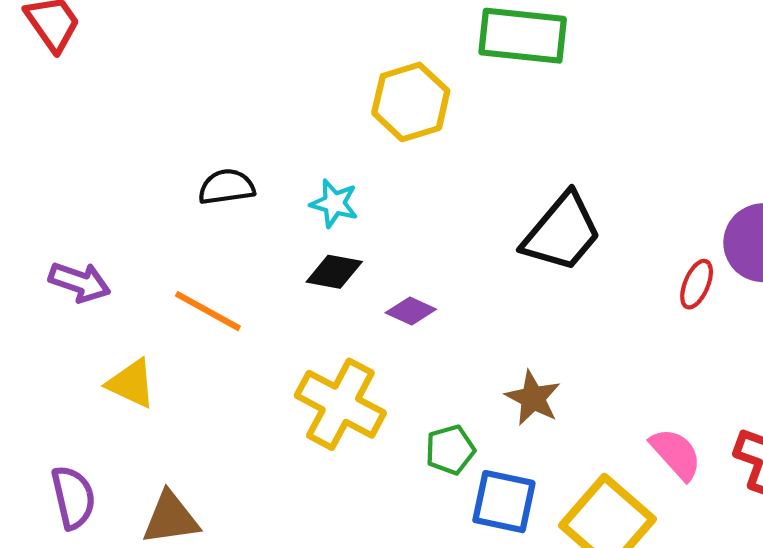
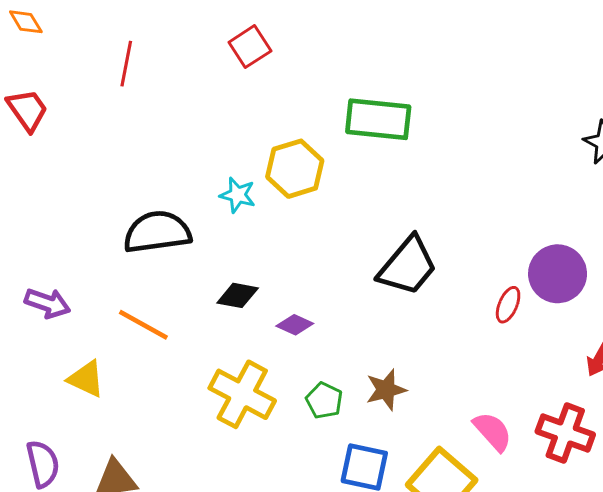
black semicircle: (227, 187) -> (157, 232), size x1.6
cyan star: (334, 203) -> (238, 195), moved
brown star: (533, 398) -> (386, 390), turned 30
green pentagon: (450, 450) -> (324, 401), moved, turned -30

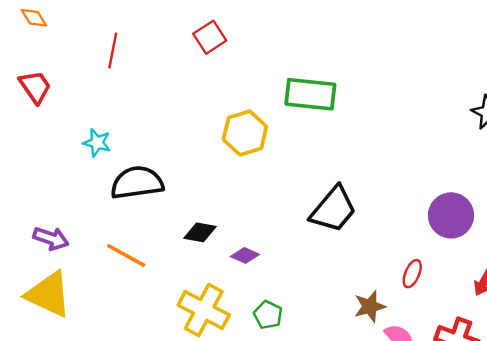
cyan star: (238, 195) -> (97, 143), moved
red ellipse: (508, 305) -> (412, 274), moved
yellow triangle: (86, 379) -> (48, 294), moved, size x1.6
brown star: (386, 390) -> (370, 306), moved

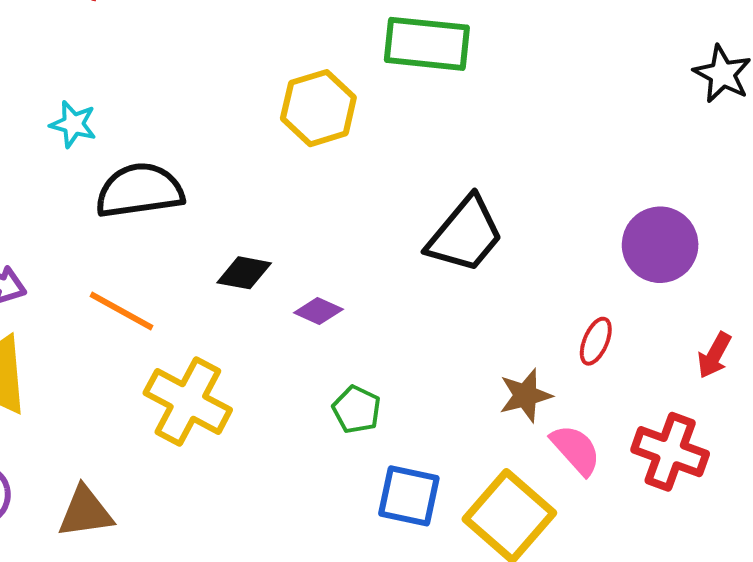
yellow cross: (204, 310) -> (188, 401), moved

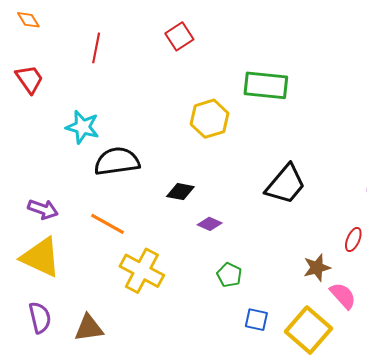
cyan star: (73, 124) -> (83, 127), size x1.4
black diamond: (244, 273) -> (180, 192), moved
blue square: (409, 496) -> (256, 320), size x0.7

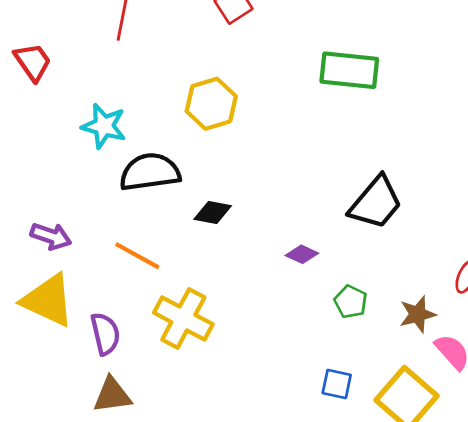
yellow hexagon: (210, 119) -> (211, 104), moved
black diamond: (180, 192) -> (213, 212), moved
purple diamond: (210, 224) -> (302, 254), moved
green pentagon: (229, 275) -> (351, 302), moved
purple semicircle: (40, 318) -> (105, 334), moved

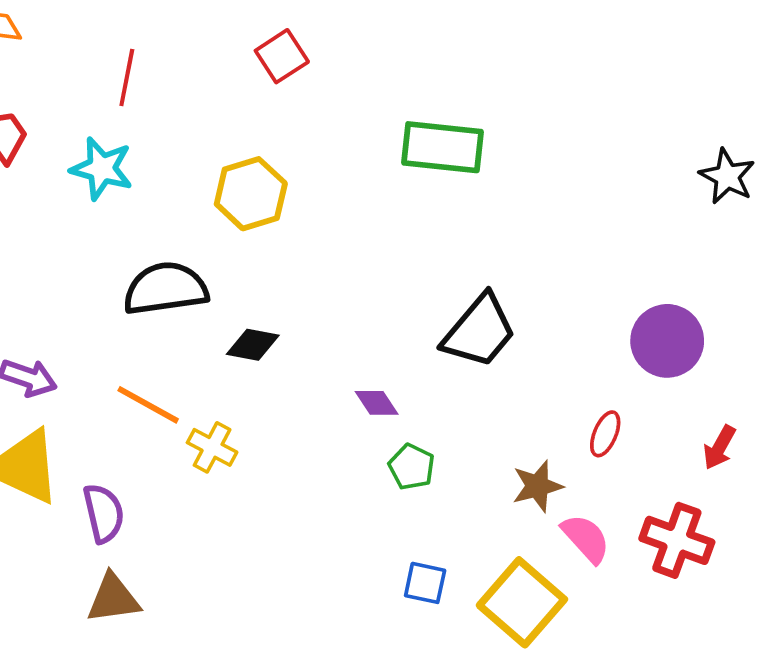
cyan star: (104, 126) -> (102, 169), moved
purple diamond: (302, 254) -> (377, 403), turned 32
green pentagon: (351, 302) -> (412, 467), moved
yellow cross: (183, 318) -> (212, 447), moved, size x0.6

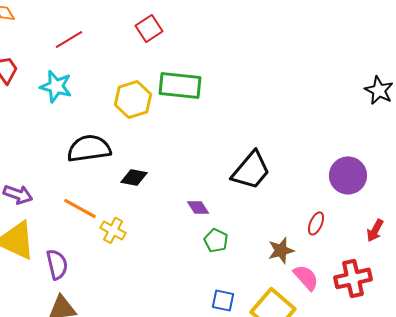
red line: (127, 78) -> (69, 39), turned 48
green rectangle: (443, 147) -> (180, 85), moved
red cross: (677, 540) -> (353, 278), turned -33

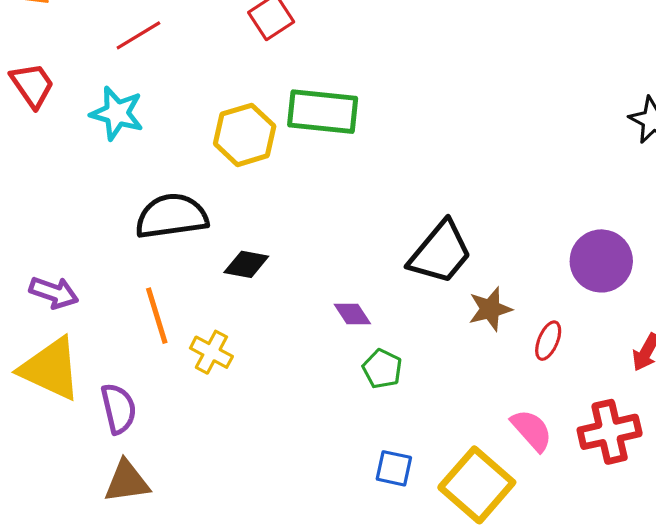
orange line: (80, 208) -> (157, 316), turned 44
brown star: (281, 250) -> (490, 309), moved

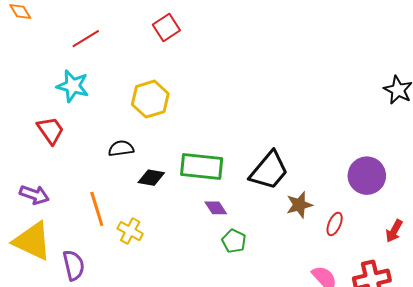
red trapezoid: (32, 85) -> (51, 130), moved
green rectangle: (323, 112) -> (202, 167), moved
black semicircle: (172, 216) -> (121, 148), moved, size x0.6

